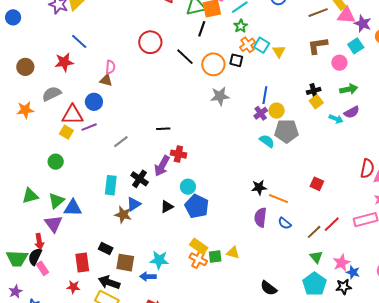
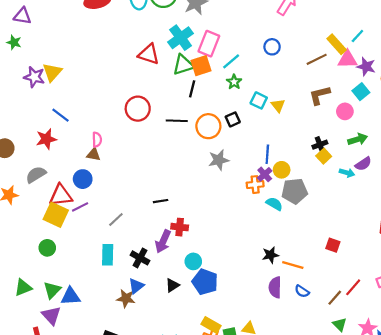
orange cross: (248, 45) -> (255, 185), moved, turned 35
black line: (185, 57) -> (177, 121), turned -36
black square: (236, 60) -> (233, 119), turned -32
yellow square: (66, 132) -> (56, 215), size x1.6
cyan rectangle: (111, 185) -> (108, 255), moved

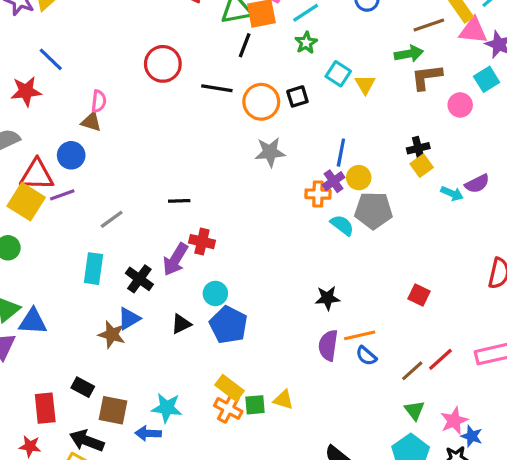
green arrow: (358, 139) -> (409, 54), moved
orange line: (293, 265) -> (360, 335), moved, turned -36

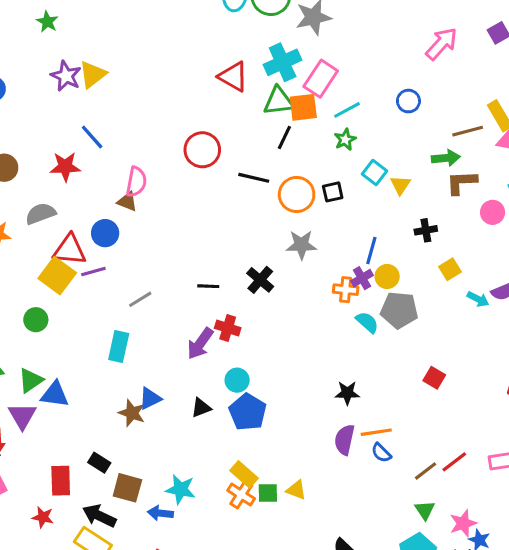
pink semicircle: (99, 101) -> (136, 182), size x1.4
black cross: (418, 148) -> (426, 230), moved
black cross: (139, 279) -> (260, 280), moved
red square: (419, 295) -> (434, 378), moved

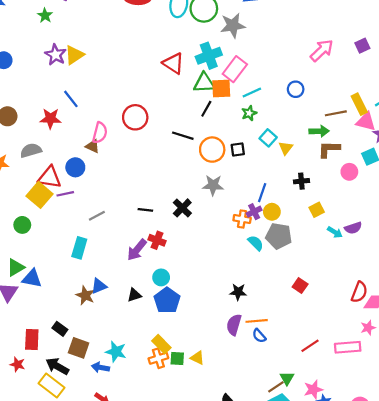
red circle: (202, 150) -> (135, 117), moved
brown line: (426, 471) -> (276, 387), moved
orange cross: (241, 495) -> (158, 358), turned 36

